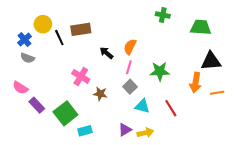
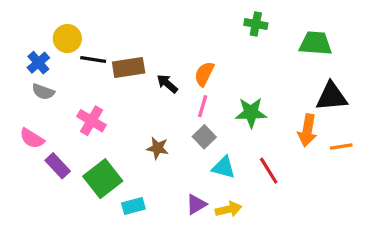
brown rectangle: (81, 29) -> (129, 68), moved
black line: (59, 38) -> (93, 59), turned -56
pink cross: (81, 76) -> (91, 121), moved

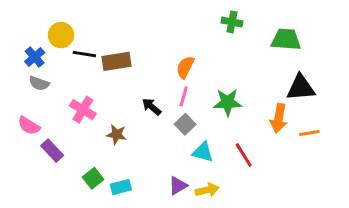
black arrow: (167, 84) -> (152, 107), moved
brown star: (158, 148) -> (116, 134), moved
green square: (103, 179) -> (93, 178), moved, size x0.6

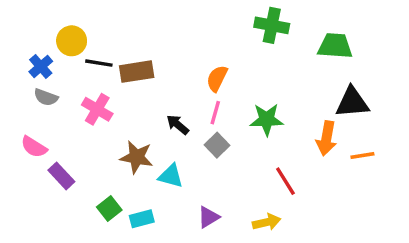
green cross: (232, 22) -> (272, 25), size x1.4
pink cross: (83, 110) -> (97, 109), moved
brown star: (116, 134) -> (137, 157), size x1.4
cyan triangle: (203, 152) -> (171, 176), moved
yellow arrow: (207, 190) -> (267, 222), moved

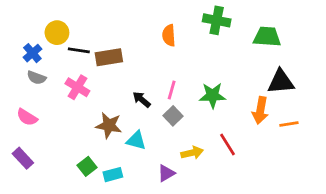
orange semicircle: (217, 78) -> (169, 35), moved, turned -30
purple rectangle: (61, 176) -> (23, 158), moved
yellow arrow: (267, 222) -> (192, 153), moved

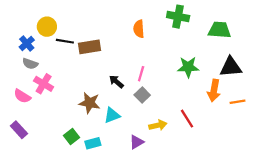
pink cross: (77, 87) -> (44, 84), moved
green star: (213, 95) -> (188, 67), moved
cyan triangle: (136, 140) -> (112, 115), turned -36

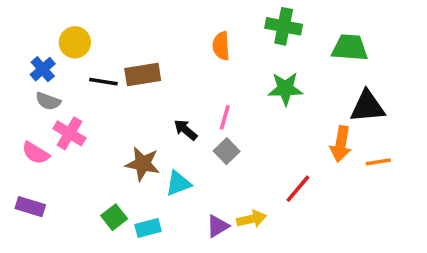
black line: (65, 41) -> (103, 82), moved
green star: (188, 67) -> (285, 89), moved
red line: (187, 119) -> (298, 189), turned 72
yellow arrow: (158, 125) -> (252, 219), moved
purple rectangle: (19, 130) -> (30, 207), turned -30

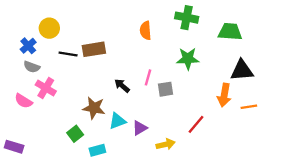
gray square: (227, 151) -> (166, 89), moved, turned 35
purple rectangle: (30, 207) -> (14, 147), moved
green square: (114, 217) -> (75, 134), moved
purple triangle: (218, 226) -> (140, 128), moved

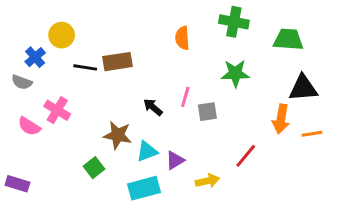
gray semicircle: (32, 67) -> (22, 82), moved
cyan rectangle: (97, 150) -> (144, 188), moved, size x1.5

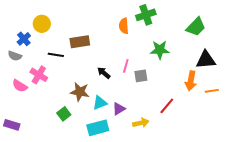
green cross: (234, 22) -> (146, 15), moved, turned -30
green trapezoid: (288, 39) -> (196, 27), turned 130
black line: (85, 67) -> (56, 55), moved

